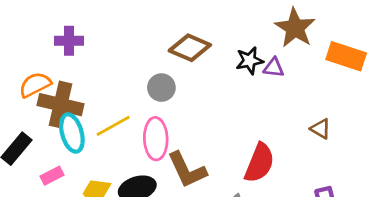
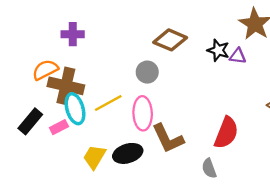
black star: (250, 61) -> (218, 50), turned 30
pink rectangle: (52, 176) -> (59, 127), moved

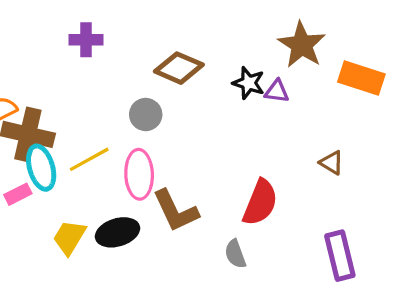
purple cross: (73, 34) -> (86, 40), moved

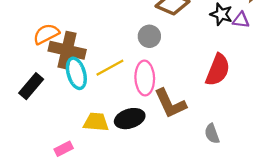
pink rectangle: (18, 194) -> (64, 149), moved
red semicircle: (260, 202) -> (218, 70), moved
yellow trapezoid: (69, 237) -> (96, 122), turned 64

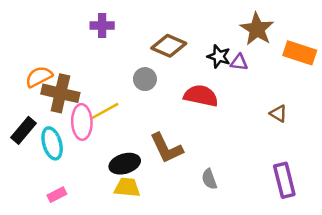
red semicircle: (218, 70) -> (201, 96), moved, turned -100
cyan ellipse: (76, 73) -> (52, 143), moved
pink ellipse: (145, 78) -> (82, 122), moved
yellow trapezoid: (96, 122) -> (127, 187), moved

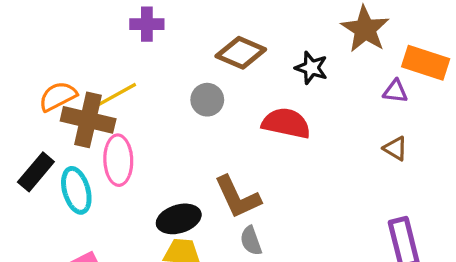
purple triangle: (239, 62) -> (395, 91), moved
yellow line: (104, 111) -> (117, 95), moved
gray semicircle: (209, 179) -> (251, 241), moved

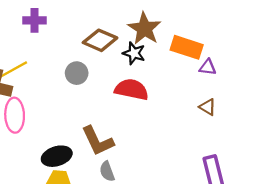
brown star: (365, 29) -> (144, 29), moved
orange rectangle: (426, 63) -> (187, 47), moved
black star: (311, 68) -> (134, 53), moved

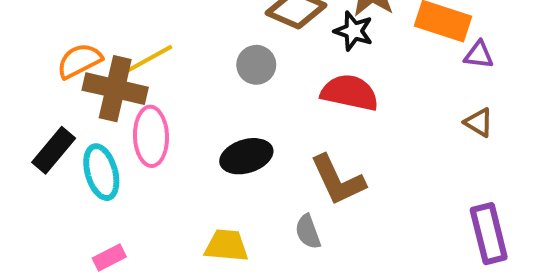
brown L-shape: (98, 141) -> (338, 180), moved
black ellipse: (57, 156) -> (246, 156), moved

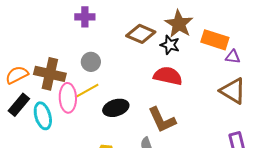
yellow line: (149, 59) -> (87, 91), moved
orange semicircle: (79, 61) -> (17, 75), moved
gray circle: (256, 65) -> (91, 62), moved
brown triangle: (479, 122) -> (233, 91), size x1.8

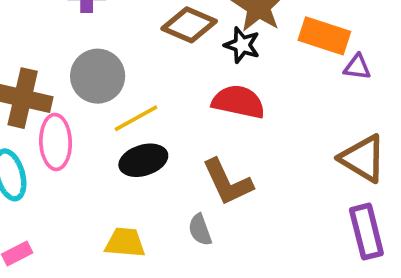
gray circle: (91, 62) -> (98, 76), size x1.5
yellow line: (87, 91) -> (136, 118), moved
brown triangle: (233, 91) -> (363, 158), moved

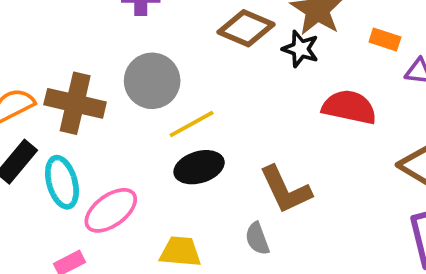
orange rectangle: (324, 36) -> (385, 40), size x0.6
red semicircle: (238, 102) -> (349, 107), moved
pink ellipse: (56, 142) -> (111, 210), moved, turned 56

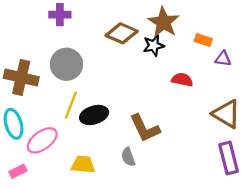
black star: (300, 49) -> (154, 45), turned -30
red semicircle: (349, 107) -> (182, 80), size x0.7
yellow line: (192, 124) -> (71, 105), moved, turned -40

